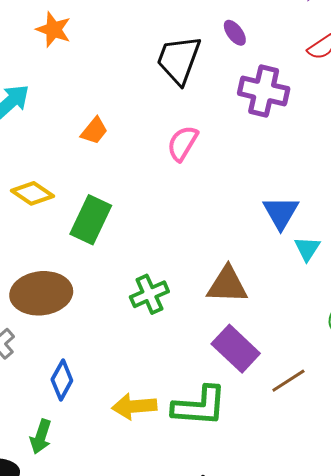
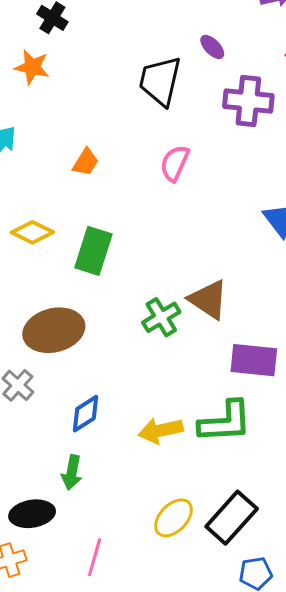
brown triangle: (227, 285) -> (208, 300), moved, turned 39
purple rectangle: (236, 349) -> (254, 360), turned -30
blue diamond: (62, 380) -> (86, 414), turned 36

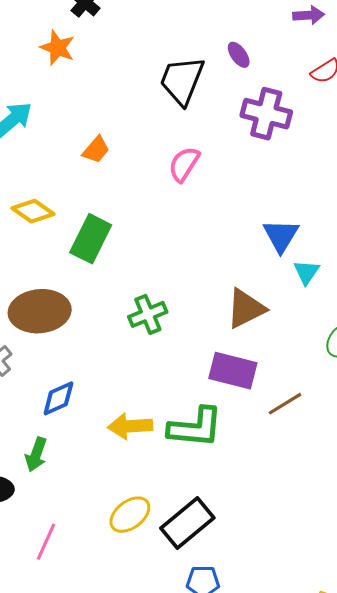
brown triangle: (208, 300) -> (246, 309), moved, turned 51

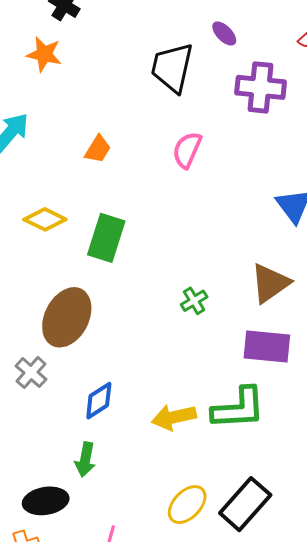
brown ellipse: (40, 311) -> (67, 317), turned -48
green cross: (148, 314) -> (194, 301), moved, size x0.7

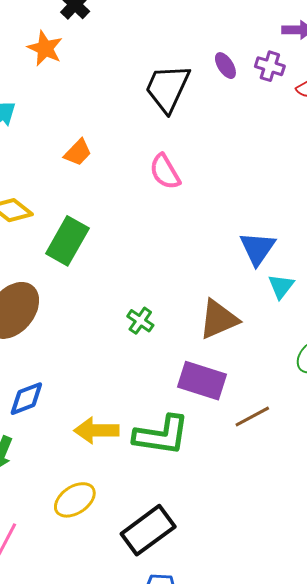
purple cross: (261, 87) -> (270, 66), moved, size x0.6
pink semicircle: (187, 150) -> (165, 172), turned -66
green cross: (194, 301) -> (140, 321), turned -36
yellow ellipse: (187, 505) -> (75, 500), moved

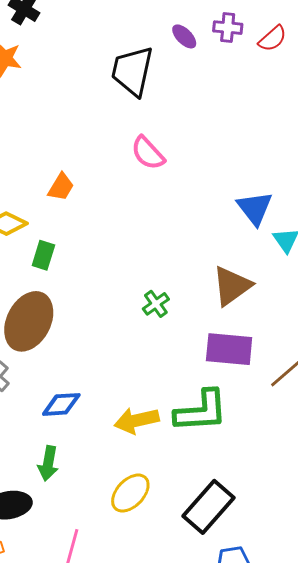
orange trapezoid: (78, 152) -> (61, 187), moved
green rectangle: (67, 241) -> (43, 255), moved, size x0.6
green cross: (140, 321) -> (156, 304), turned 32
blue diamond: (26, 399) -> (61, 404), turned 30

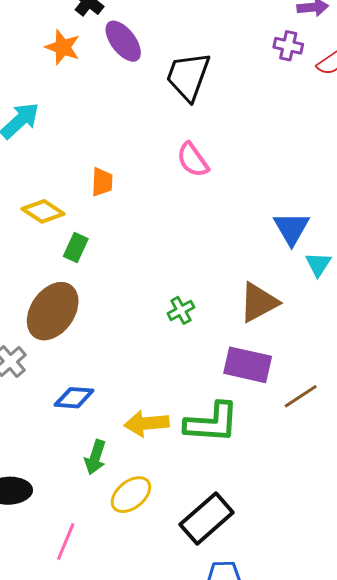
purple ellipse: (184, 36) -> (123, 41), moved, size x1.6
orange trapezoid: (61, 187) -> (102, 182), turned -36
green arrow: (48, 463) -> (95, 457), moved

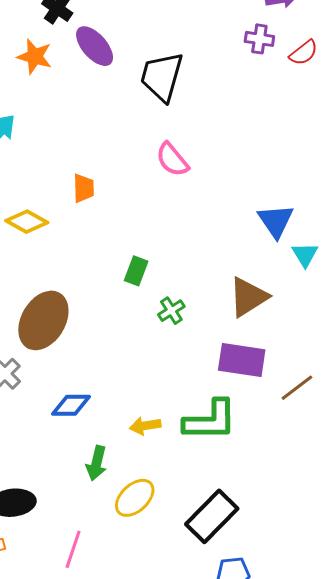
green rectangle: (76, 247) -> (136, 271), moved
yellow arrow: (147, 423) -> (145, 426), size x0.7

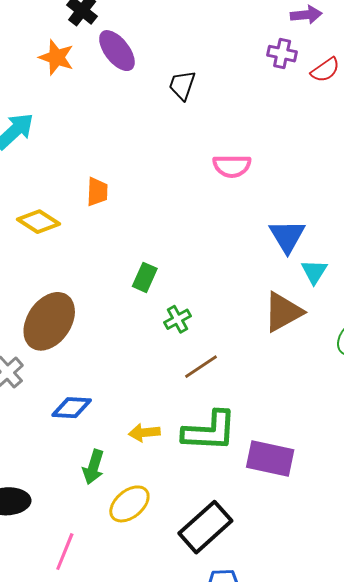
black trapezoid: (162, 77) -> (182, 85), size x0.6
pink semicircle: (172, 160) -> (232, 166), moved, turned -54
brown triangle: (248, 297) -> (283, 312), moved
purple rectangle: (242, 360) -> (270, 458), moved
brown line: (297, 388) -> (201, 367), moved

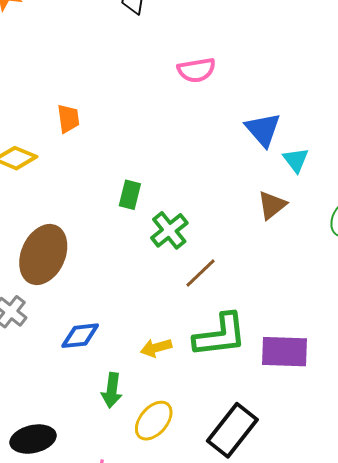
brown triangle: (283, 312) -> (272, 205), size x0.7
green cross: (178, 319) -> (169, 230), size x1.4

